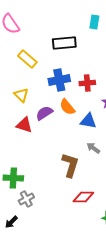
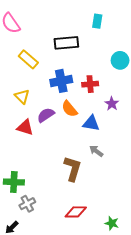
red diamond: (83, 197) -> (76, 212), moved

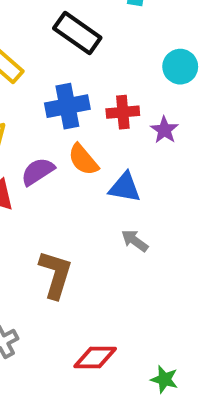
black rectangle: (66, 43) -> (77, 33), turned 40
purple star: (112, 104) -> (164, 130), moved
brown L-shape: (73, 169) -> (56, 274), moved

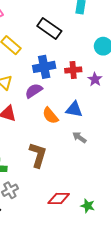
orange semicircle: (83, 160) -> (50, 116), moved
purple semicircle: (38, 172) -> (34, 91), moved
green star: (164, 379) -> (88, 206), moved

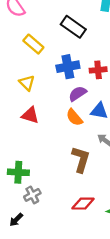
purple semicircle: (34, 91) -> (78, 94), moved
brown L-shape: (38, 155) -> (81, 159), moved

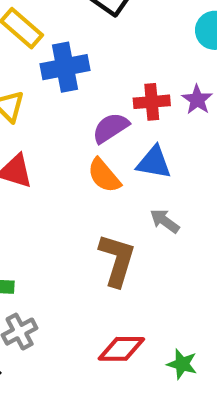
blue cross: (68, 67) -> (65, 67), moved
red cross: (98, 70) -> (152, 102), moved

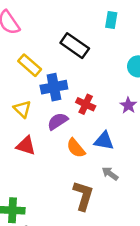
red cross: (152, 102) -> (86, 104), moved, turned 30
purple semicircle: (111, 128) -> (58, 121), moved

